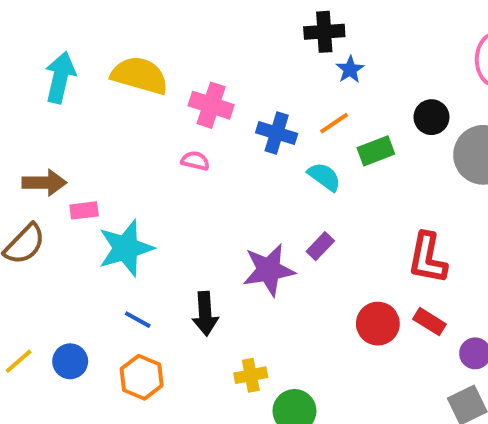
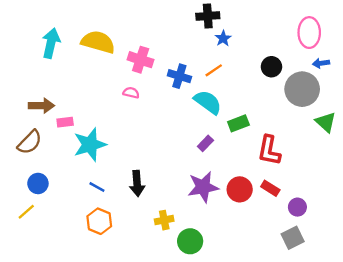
green rectangle: (376, 151) -> (238, 123), moved
cyan semicircle: (324, 177) -> (208, 102), size x1.4
purple star: (269, 270) -> (203, 187), moved
blue circle: (70, 361) -> (38, 183), moved

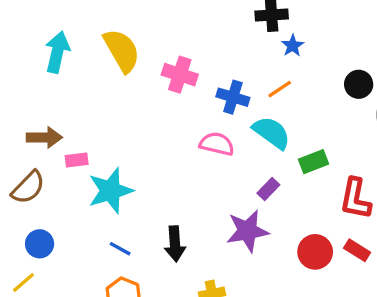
yellow semicircle: (98, 42) -> (122, 50), turned 44
pink semicircle: (131, 93) -> (217, 144), moved, size x1.5
purple star: (203, 187) -> (247, 231), moved

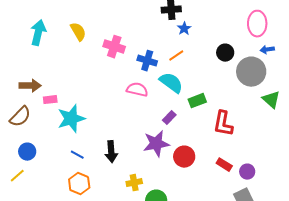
yellow semicircle: (122, 50) -> (78, 32), size x0.7
red rectangle: (357, 250) -> (224, 165), moved
red circle: (315, 252) -> (184, 157), moved

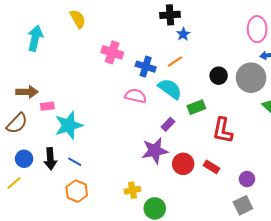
yellow semicircle: (78, 32) -> (78, 19), moved
black circle: (225, 53) -> (219, 76), moved
black arrow: (111, 152) -> (50, 159), moved
red rectangle: (224, 165) -> (212, 167), moved

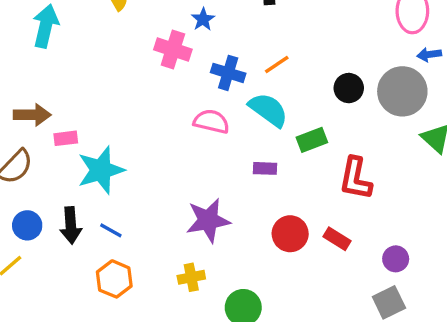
blue star: (183, 34) -> (203, 19), moved
purple rectangle: (168, 124) -> (265, 168), turned 48
purple star: (155, 151) -> (208, 220), moved
yellow cross: (132, 190) -> (191, 277), moved

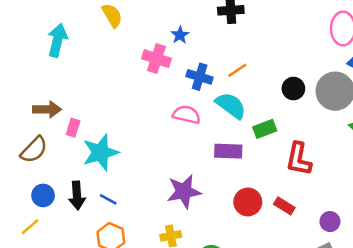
pink rectangle: (66, 138) -> (73, 128), turned -66
purple rectangle: (265, 168) -> (228, 151), size x1.5

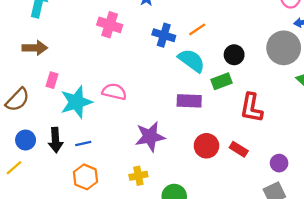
pink cross: (156, 59) -> (110, 25), moved
black circle: (293, 89) -> (234, 55), moved
brown arrow: (47, 109) -> (35, 48), moved
pink semicircle: (186, 115) -> (114, 92), moved
blue line: (108, 199) -> (83, 143), turned -42

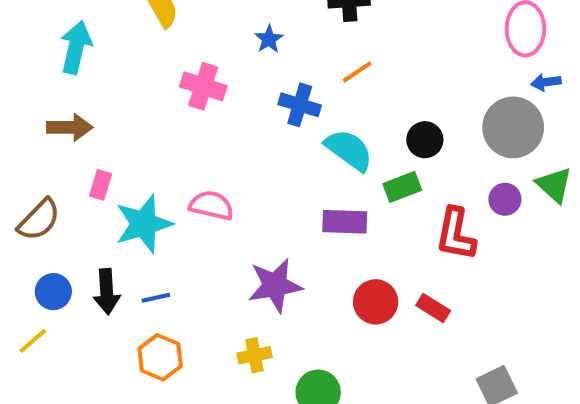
orange line: (197, 29) -> (357, 72), moved
purple circle: (279, 163) -> (505, 199), moved

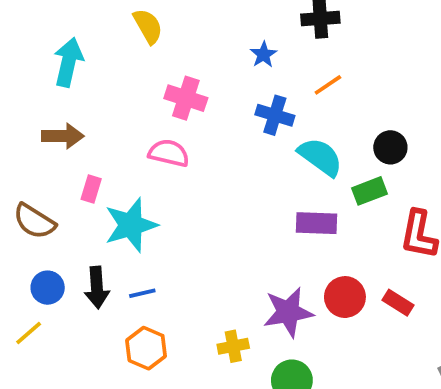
blue star: (269, 39) -> (263, 55), moved
pink semicircle: (211, 205) -> (169, 153), moved
brown semicircle: (39, 220) -> (34, 221), turned 78
purple star: (275, 285) -> (288, 312), moved

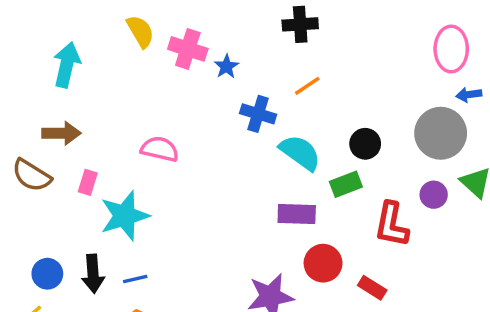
blue star: (263, 55) -> (226, 67), moved
pink cross: (186, 98) -> (188, 49), moved
brown semicircle: (34, 221) -> (32, 175), moved
red circle: (345, 297) -> (323, 263), moved

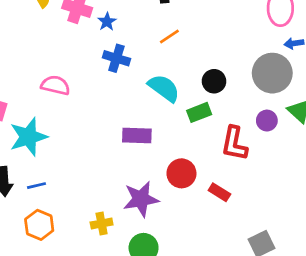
blue cross: (258, 114) -> (116, 58), moved
purple rectangle: (297, 214) -> (137, 135), moved

